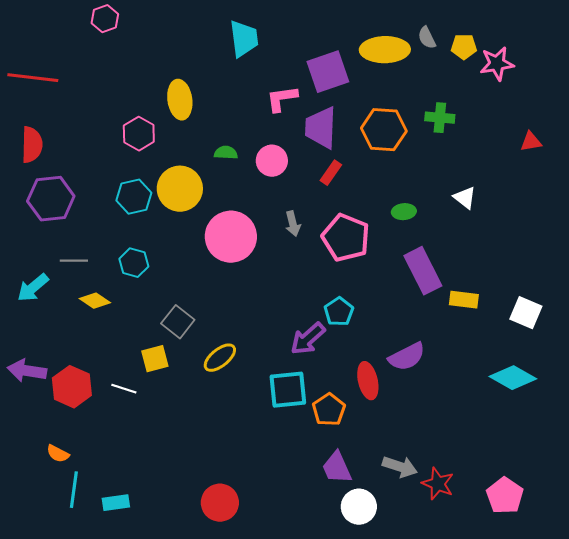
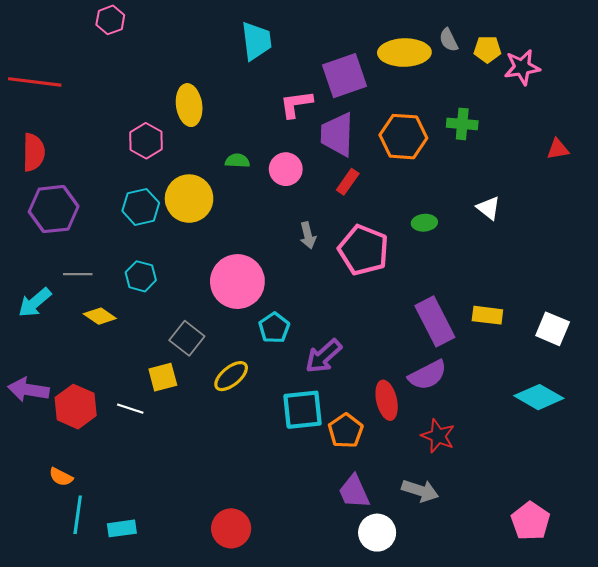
pink circle: (231, 237) -> (237, 282), moved
purple rectangle: (423, 271) -> (435, 321), moved
cyan pentagon: (339, 312) -> (274, 328), moved
red star: (438, 484) -> (438, 436), moved

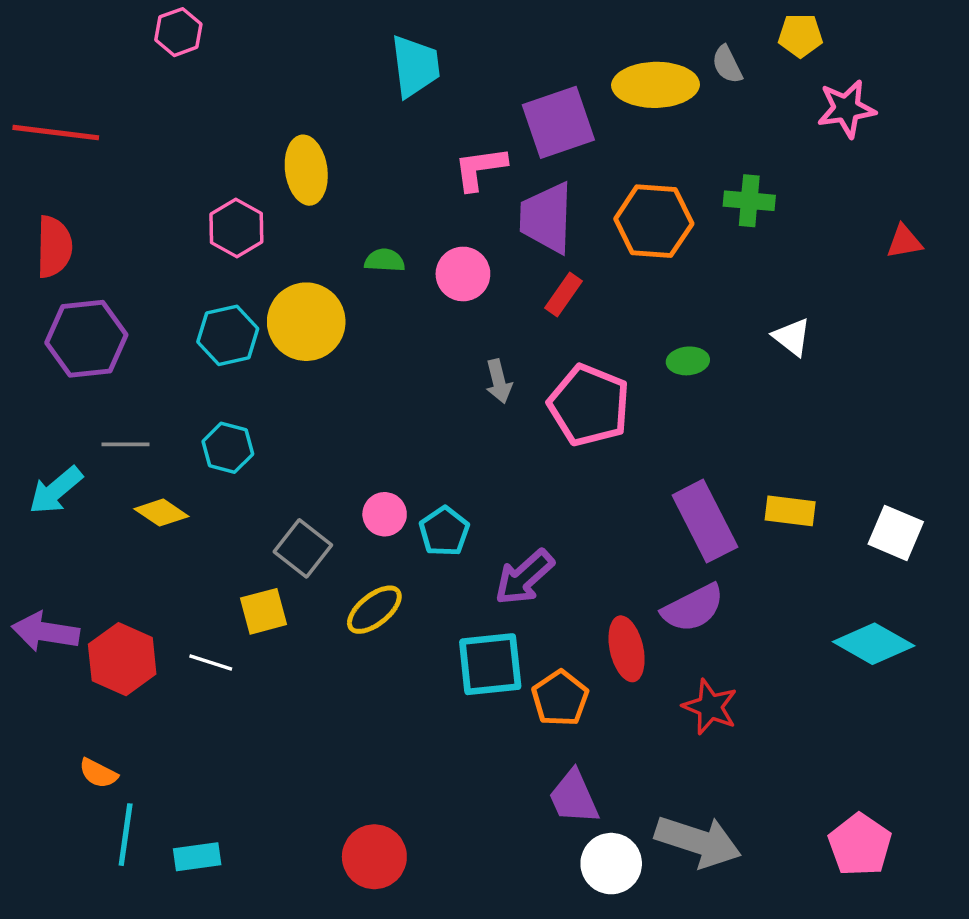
yellow pentagon: (487, 49) -> (800, 35), moved
pink circle: (237, 282) -> (385, 514), moved, size x0.5
gray arrow: (420, 491) -> (698, 841), moved, size x1.4

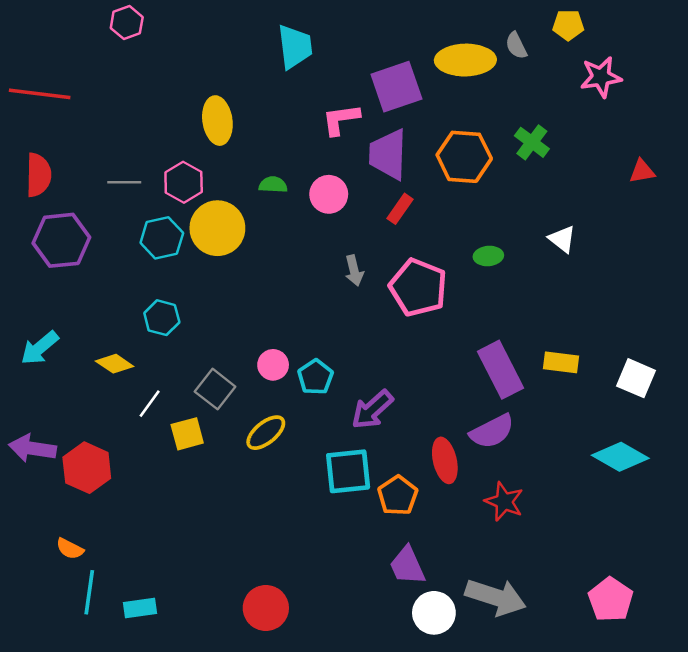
green cross: (749, 201) -> (532, 142), turned 32
pink hexagon: (236, 228) -> (184, 182), moved
gray line: (126, 444) -> (124, 182), moved
white line: (211, 662) -> (150, 404), moved, turned -72

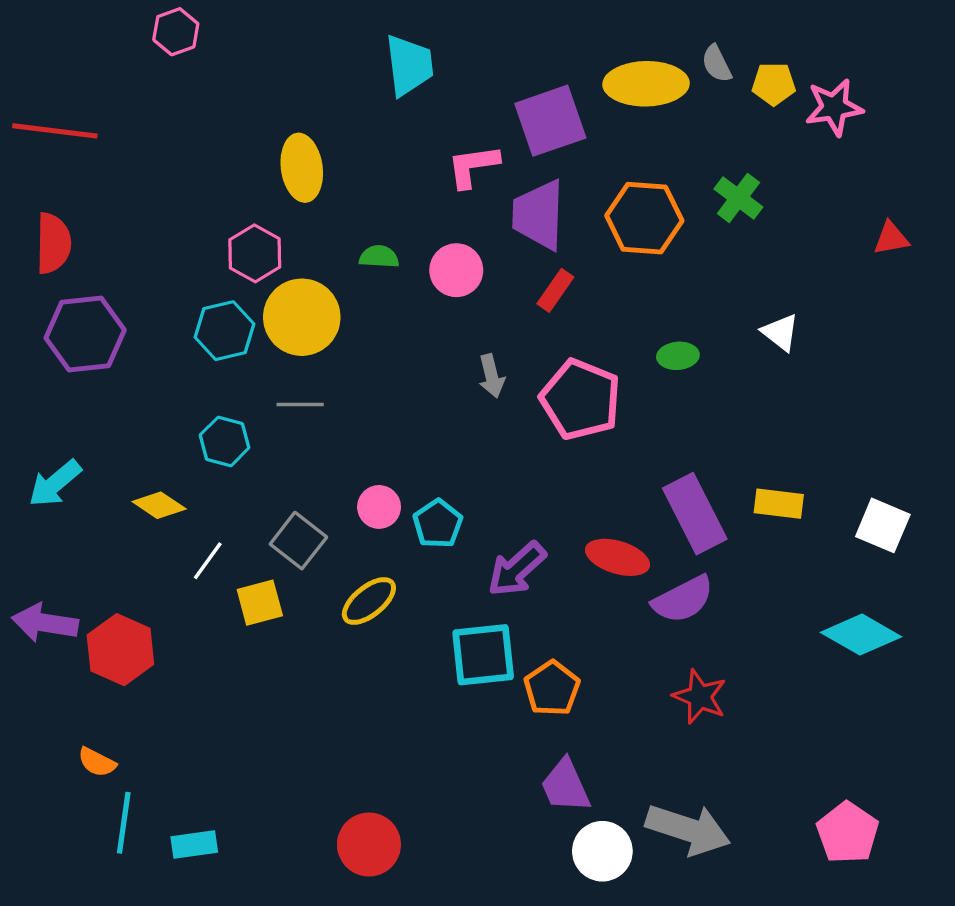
yellow pentagon: (568, 25) -> (774, 84), moved
gray line: (124, 182) -> (300, 405), moved
red ellipse: (445, 460) -> (617, 557), moved, turned -60

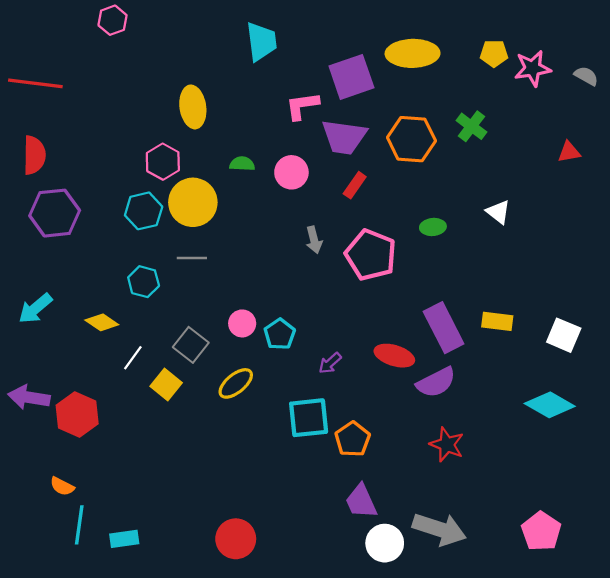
gray semicircle: (717, 64) -> (586, 76), moved, turned 145
purple trapezoid: (539, 215) -> (344, 137), turned -84
purple arrow: (517, 569) -> (330, 363), size x0.6
yellow square: (260, 603) -> (166, 385), turned -36

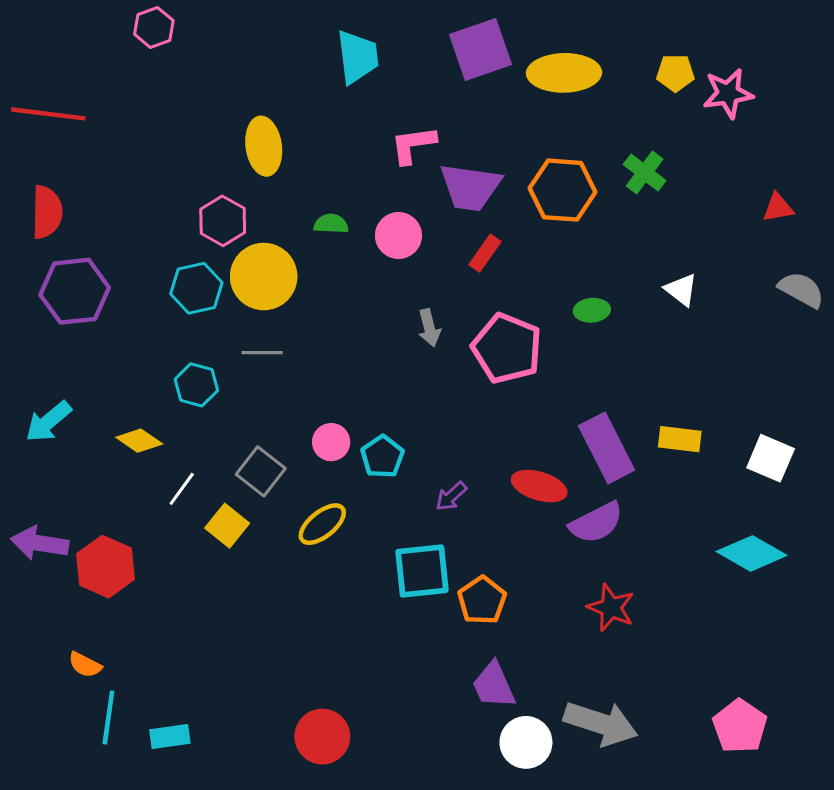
gray semicircle: (586, 76) -> (801, 290), moved, size x1.4
purple square: (351, 77) -> (481, 49), moved

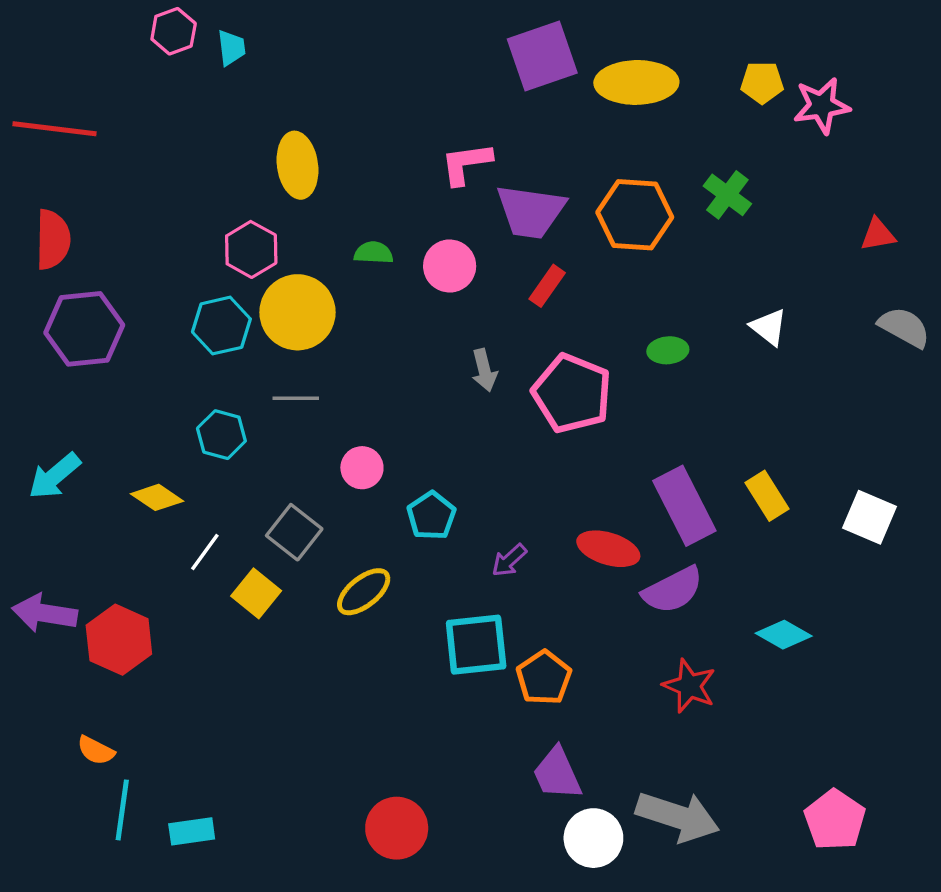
cyan trapezoid: (357, 57) -> (231, 48), moved, size x0.6
yellow rectangle: (680, 439) -> (767, 496), turned 51
pink circle: (331, 442) -> (362, 468), moved
cyan diamond: (752, 553) -> (784, 635), moved, size x0.7
red circle: (322, 737) -> (397, 828), moved

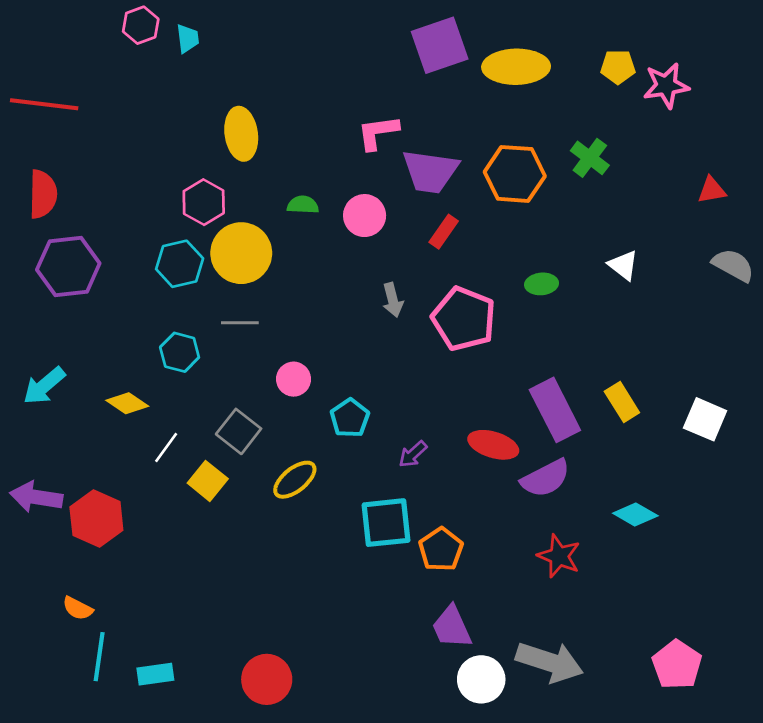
red circle: (397, 828) -> (267, 679), moved

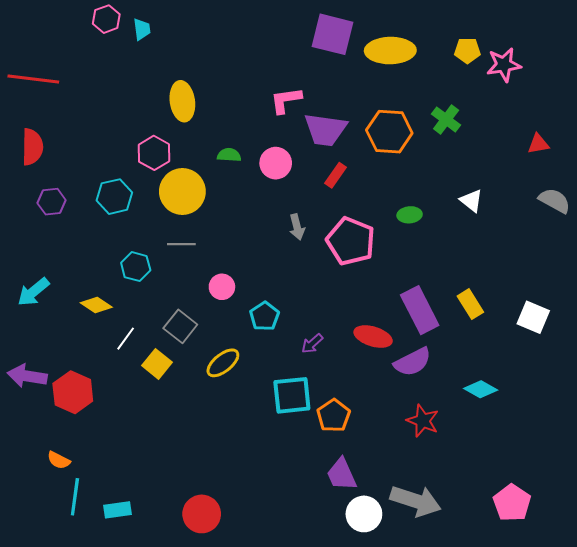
purple square: (440, 45) -> (332, 34), turned 33
cyan hexagon: (180, 264) -> (114, 197), moved
purple hexagon: (68, 266) -> (52, 202), size x0.6

